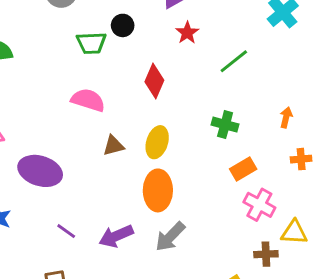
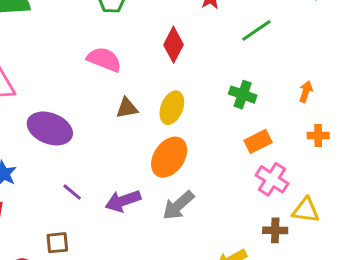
orange ellipse: (158, 190) -> (169, 157), turned 30

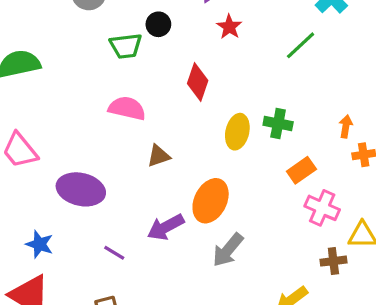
green line: (256, 30) -> (301, 45), moved
orange arrow: (306, 92) -> (346, 126), moved
yellow ellipse: (172, 108) -> (237, 132), moved
purple arrow: (123, 201) -> (166, 227), moved

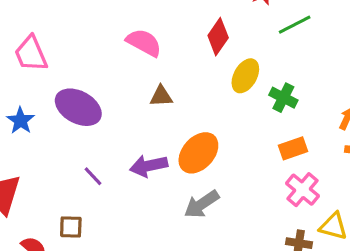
green line: (301, 45) -> (295, 25), moved
yellow ellipse: (237, 132) -> (245, 76), moved
blue star: (39, 244) -> (21, 121), moved

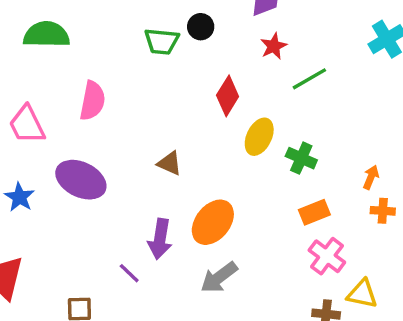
pink semicircle: (144, 43) -> (92, 101), moved, turned 75
brown triangle: (161, 96) -> (170, 163), turned 30
purple arrow: (149, 166) -> (160, 239), turned -66
purple line: (93, 176) -> (129, 273), moved

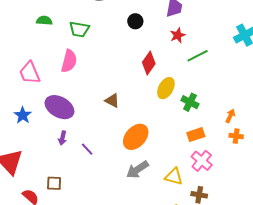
green semicircle: (46, 35) -> (44, 21), size x0.6
green trapezoid: (162, 41) -> (79, 29), moved
purple arrow: (160, 239) -> (63, 138), moved, size x0.6
purple line: (129, 273) -> (87, 149), moved
yellow triangle: (362, 294) -> (174, 177), moved

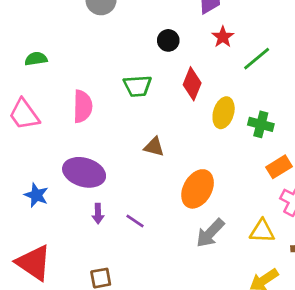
black circle: (135, 21) -> (168, 40), moved
green trapezoid: (79, 29) -> (137, 86), moved
pink trapezoid: (30, 73) -> (24, 114), moved

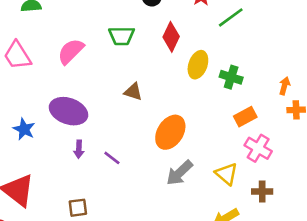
pink semicircle: (83, 106) -> (71, 51), turned -140
yellow triangle: (262, 231) -> (226, 174), turned 35

